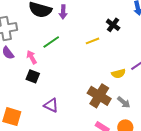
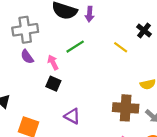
yellow line: (92, 41) -> (121, 47), turned 56
brown cross: (99, 96) -> (126, 108), turned -30

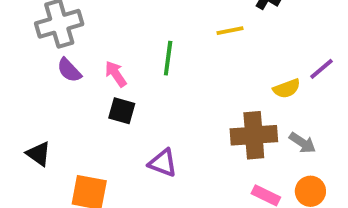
green line: (75, 47) -> (168, 58), moved, turned -42
yellow line: (121, 47) -> (230, 31), turned -40

